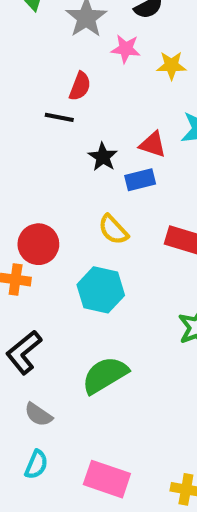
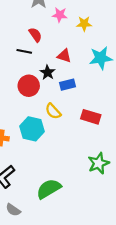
red semicircle: (80, 86) -> (35, 35), turned -56
red triangle: (153, 144) -> (64, 56), moved
red circle: (38, 244) -> (29, 86), moved
cyan hexagon: (101, 290) -> (32, 129), moved

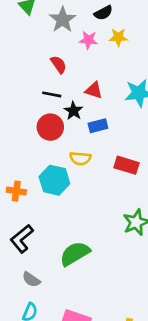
yellow star: (84, 24) -> (118, 37), moved
black line: (24, 51) -> (52, 94), moved
yellow semicircle: (53, 111) -> (80, 158), turned -42

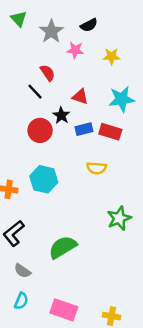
yellow star: (118, 37) -> (112, 56), moved
black line: (52, 94) -> (35, 92), moved, turned 36
yellow semicircle: (80, 158) -> (96, 168), moved
red rectangle: (127, 165) -> (110, 132), moved

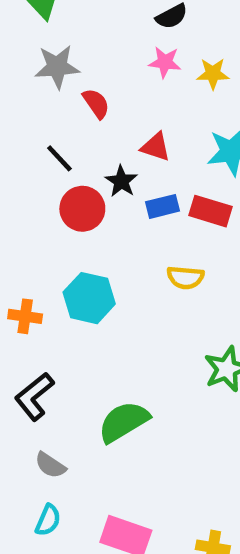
gray star: (51, 31) -> (57, 67), moved, turned 30
pink star: (75, 50) -> (165, 62), moved
black line: (35, 92) -> (59, 158), moved

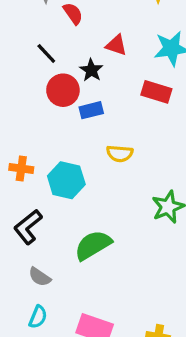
blue rectangle: (163, 206) -> (91, 110), moved
yellow semicircle: (185, 277) -> (120, 154), moved
cyan hexagon: (89, 298) -> (66, 180), moved

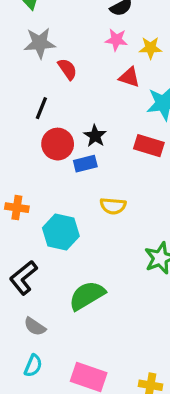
red triangle: (116, 45) -> (129, 77), moved
black line: (46, 54) -> (41, 108), turned 65
black star: (91, 70) -> (95, 136), moved
orange cross: (21, 169) -> (17, 208), moved

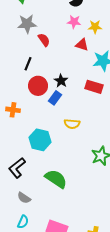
blue rectangle: (85, 164) -> (55, 98), turned -40
orange cross: (17, 208) -> (13, 110), moved
green semicircle: (87, 296) -> (56, 179), turned 65

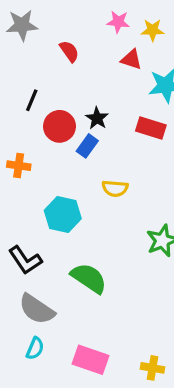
gray star: (27, 24) -> (22, 25), moved
black line: (28, 64) -> (32, 100), moved
black L-shape: (17, 168) -> (25, 260), turned -85
gray semicircle: (24, 198) -> (37, 309), size x1.6

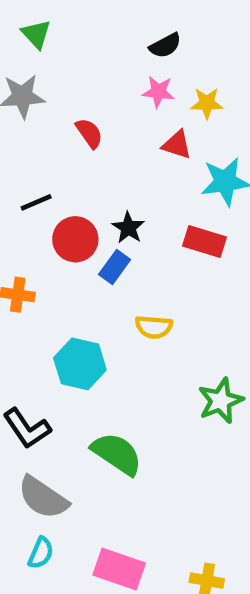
black line: (32, 100) -> (36, 202), turned 45

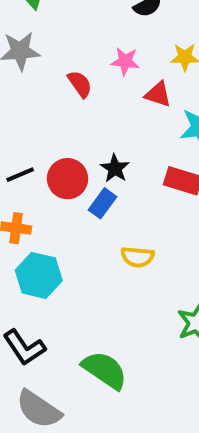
pink star: (158, 92) -> (125, 61), moved
black line: (36, 202) -> (20, 175), moved
cyan hexagon: (80, 364) -> (39, 275), moved

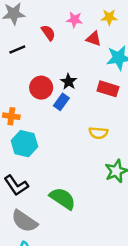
black line: (20, 175) -> (17, 49), moved
yellow semicircle: (137, 257) -> (98, 133), moved

